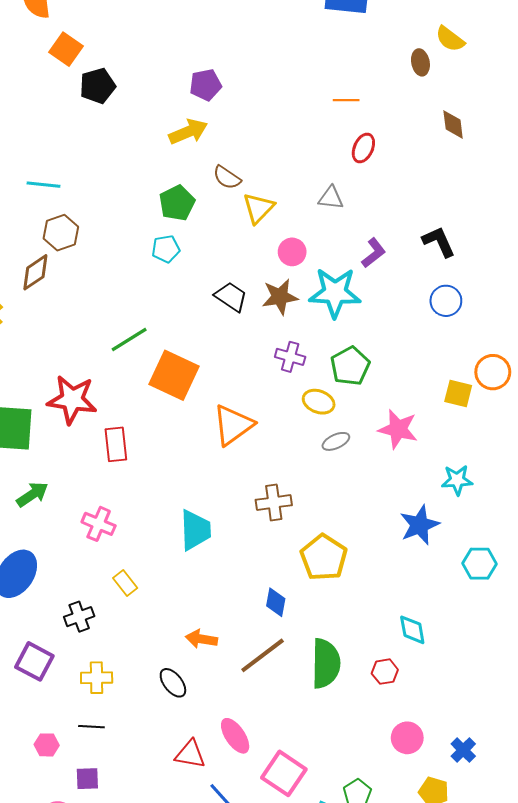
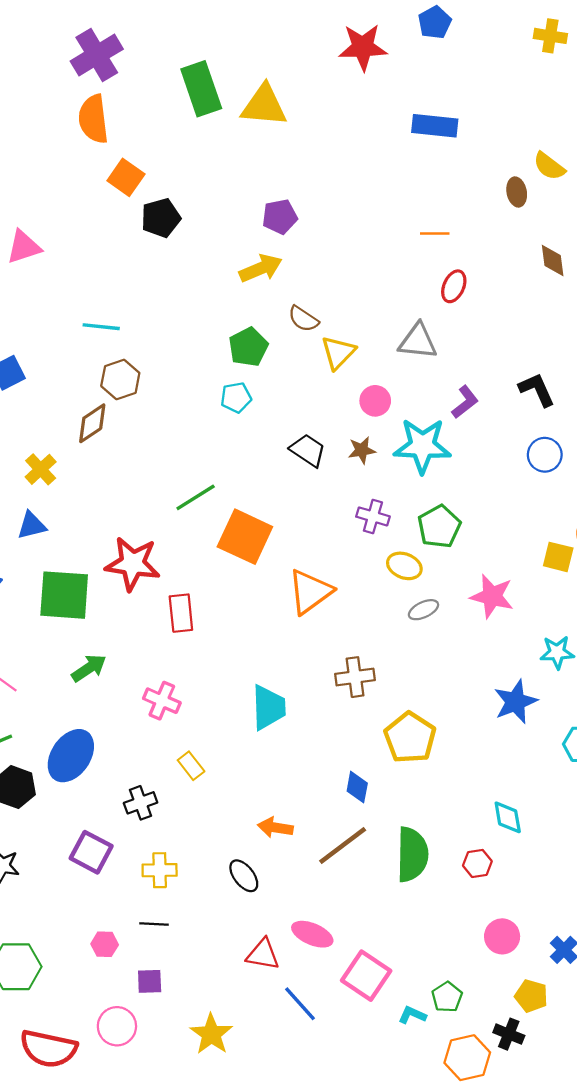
gray triangle: (331, 198) -> (418, 341), size x1.4
brown star: (280, 297) -> (362, 450), size x0.7
pink ellipse: (235, 736) -> (312, 934), turned -33

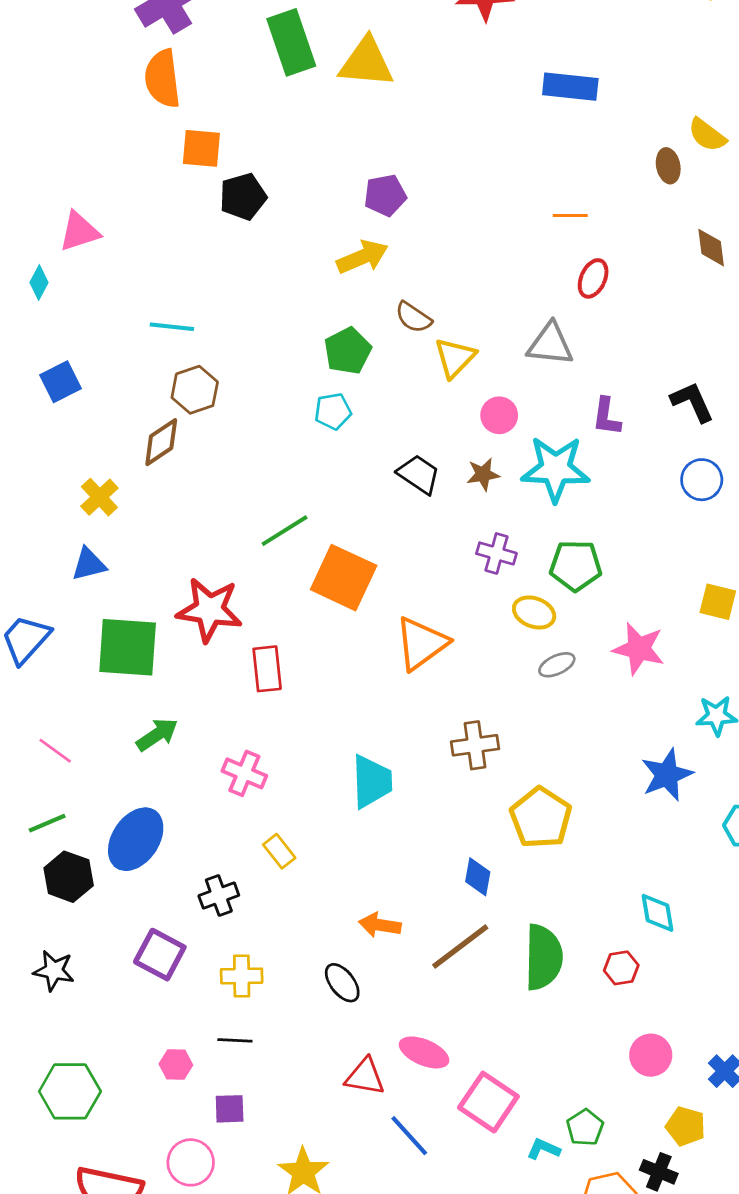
orange square: (126, 177) -> (201, 148), turned -30
purple L-shape: (465, 402) -> (606, 417), turned 136
green pentagon: (439, 527) -> (576, 566), turned 30

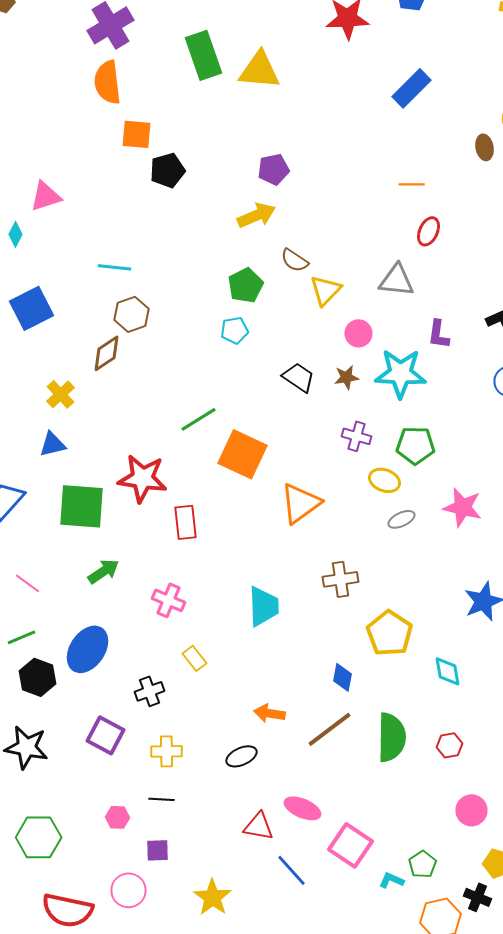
blue rectangle: (570, 87) -> (412, 88), turned -51
blue square: (61, 382) -> (32, 308), size x1.4
cyan diamond: (657, 913) -> (448, 671), moved
black star: (54, 971) -> (26, 747), size x1.4
black ellipse: (342, 983) -> (242, 756), turned -76

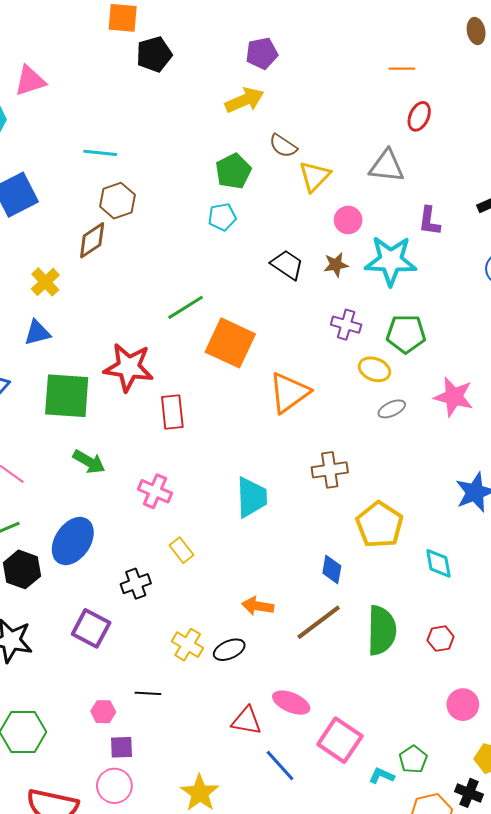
green arrow: (104, 571) -> (89, 462), turned 64
yellow cross: (166, 751) -> (188, 645), moved, turned 32
purple square: (158, 850) -> (122, 747), moved

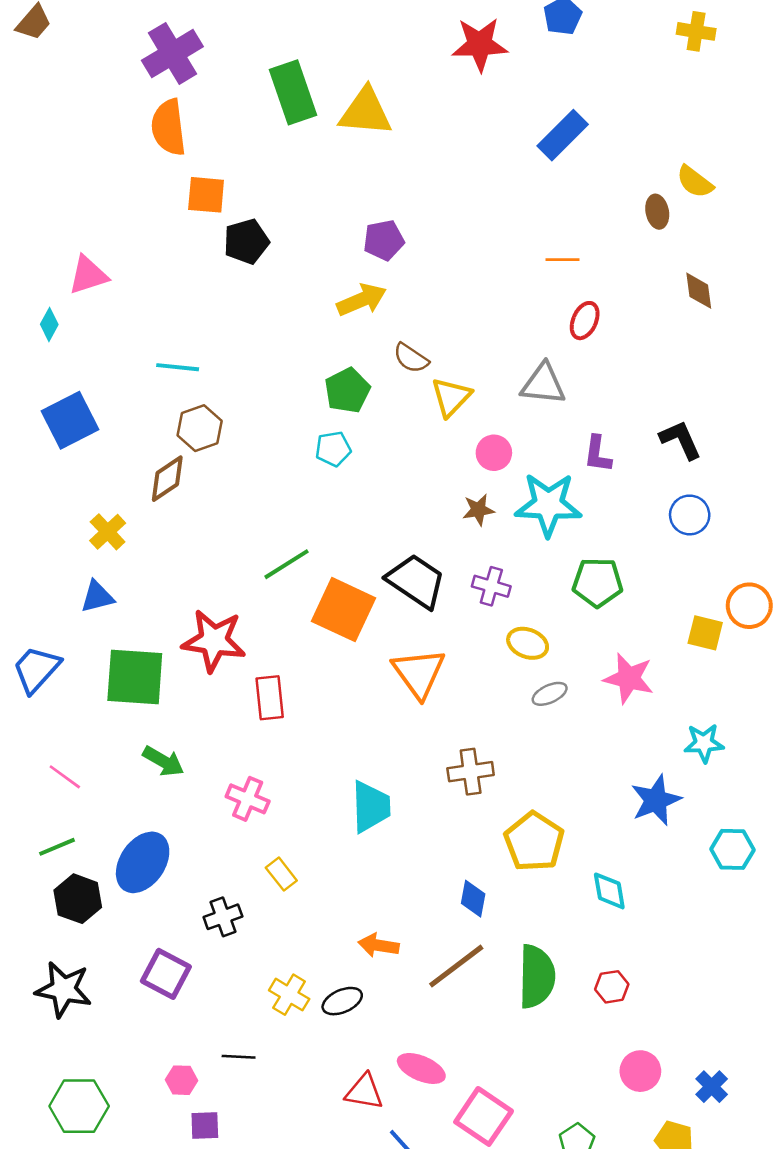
black trapezoid: (287, 265) -> (416, 581), moved, size x1.4
green pentagon: (406, 334) -> (598, 582), moved
orange triangle: (289, 393) -> (419, 673), turned -30

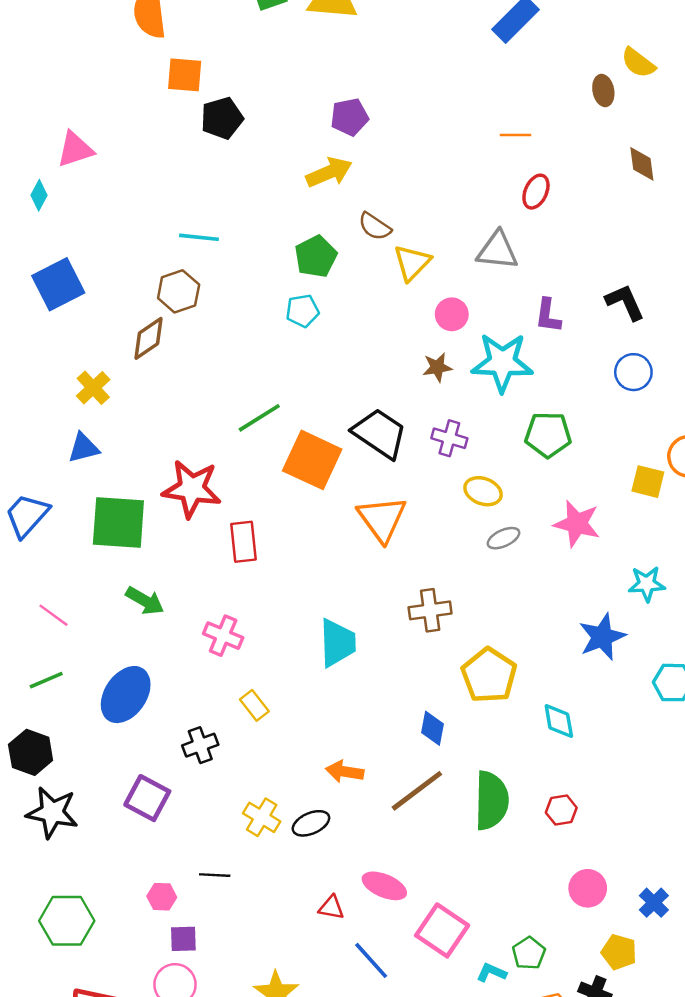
cyan line: (178, 367) -> (199, 237), moved
black hexagon: (78, 899) -> (31, 752), moved
red triangle: (364, 1092) -> (331, 908), size x0.7

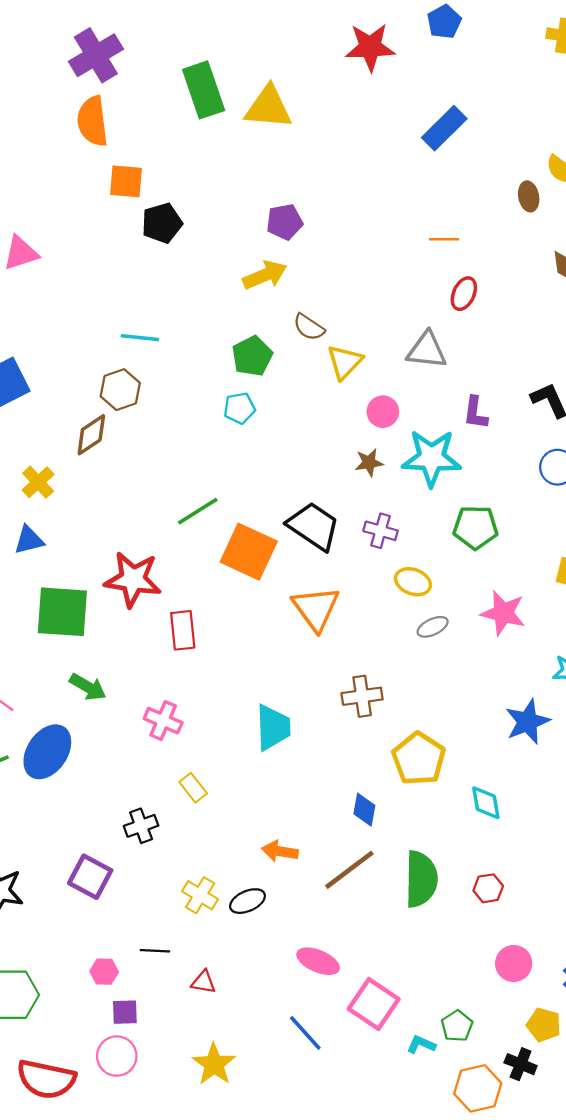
blue ellipse: (126, 695) -> (47, 752), moved
red triangle: (331, 908) -> (204, 982), moved

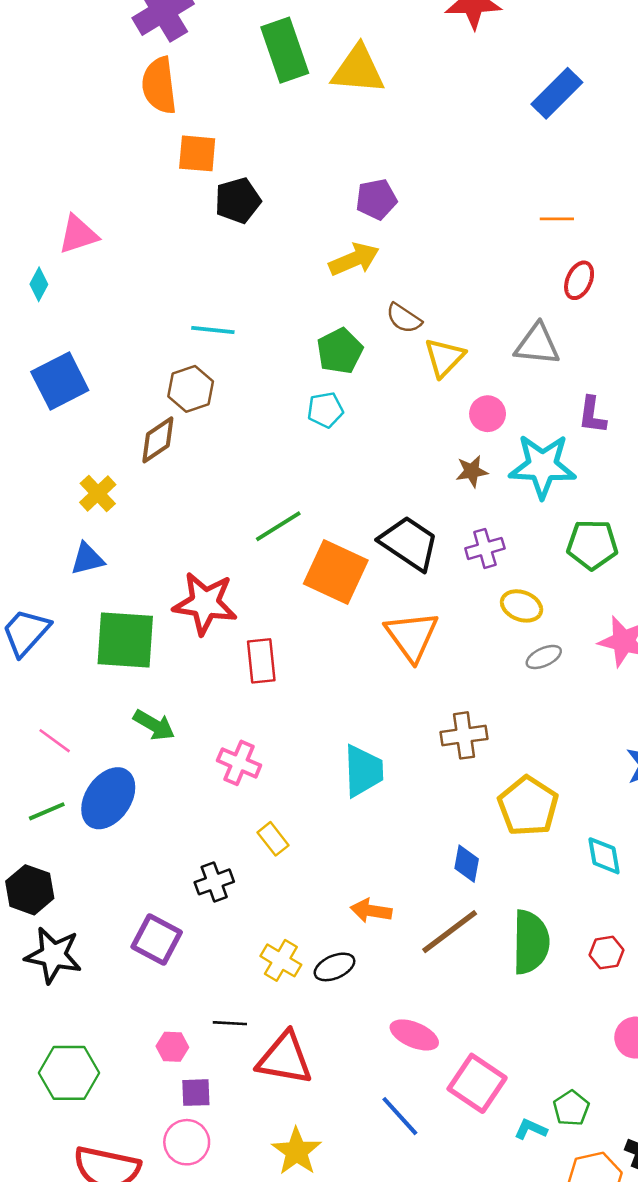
purple cross: (381, 531) -> (485, 548), turned -32
red triangle: (204, 982) -> (285, 1059), size x2.0

